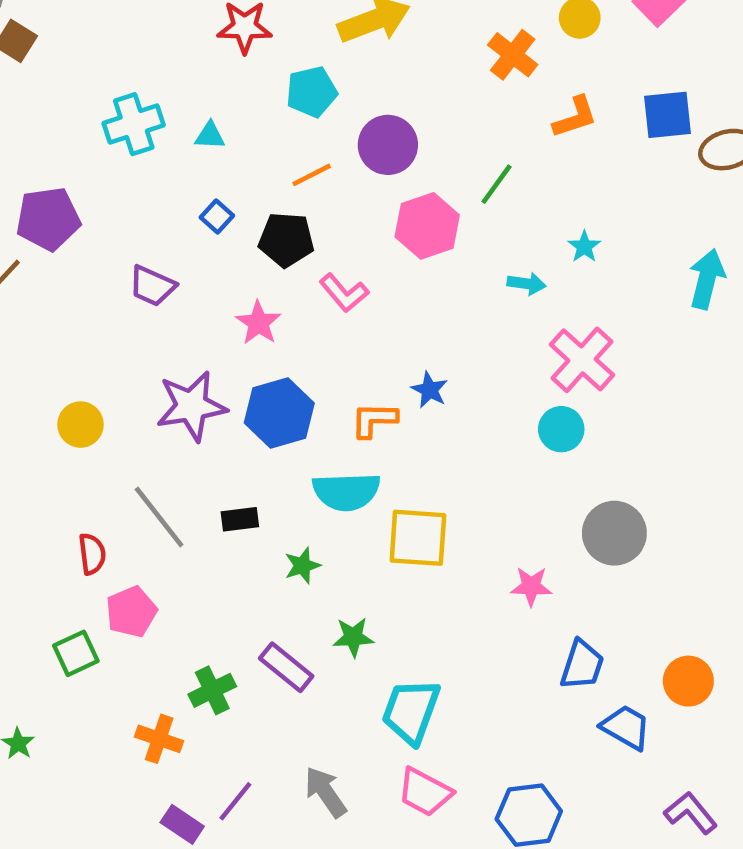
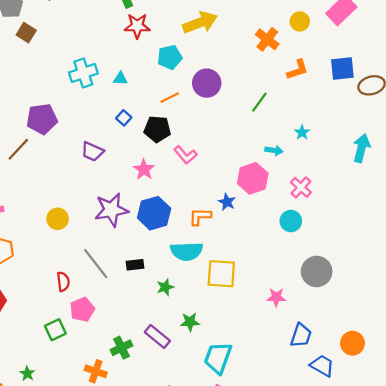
pink hexagon: (427, 226) -> (253, 178), moved
pink cross: (582, 360) -> (301, 187), size x0.7

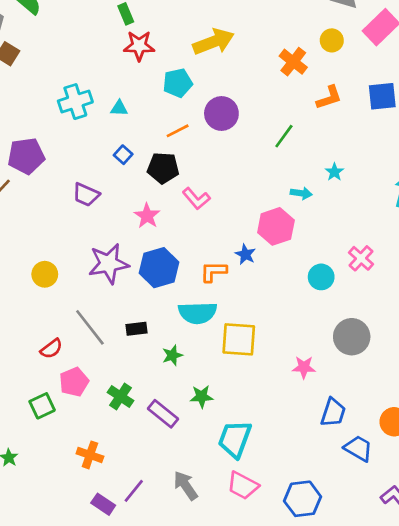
pink cross: (301, 187) -> (361, 258), moved
red semicircle: (63, 282) -> (51, 349), turned 60
green cross: (121, 348) -> (120, 397), moved, turned -30

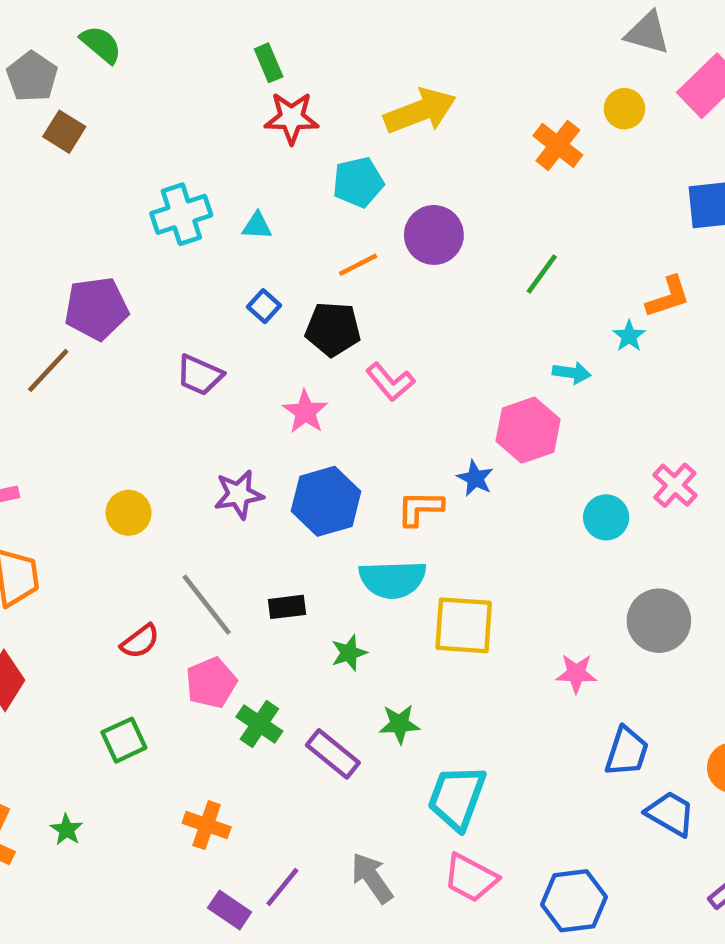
orange L-shape: (329, 98) -> (668, 297), moved
purple star: (109, 264) -> (239, 494), size x0.7
pink pentagon: (74, 382) -> (211, 683), moved

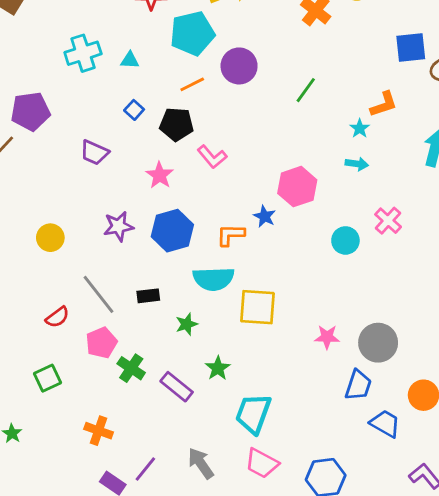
cyan pentagon: (358, 182) -> (192, 33), size x1.4
cyan arrow: (572, 373) -> (357, 164), moved
gray circle: (659, 621) -> (378, 343), moved
green star: (399, 724) -> (218, 368), turned -30

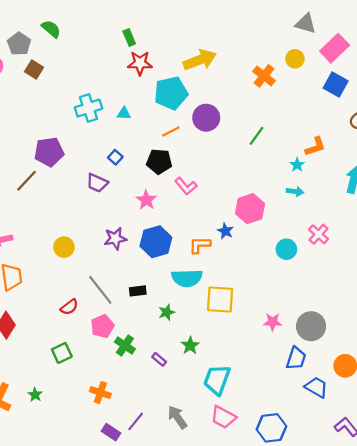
blue square: (411, 48) -> (336, 84), moved, turned 35
blue square: (134, 110) -> (115, 157), moved
purple rectangle: (177, 387) -> (159, 359), size x0.6

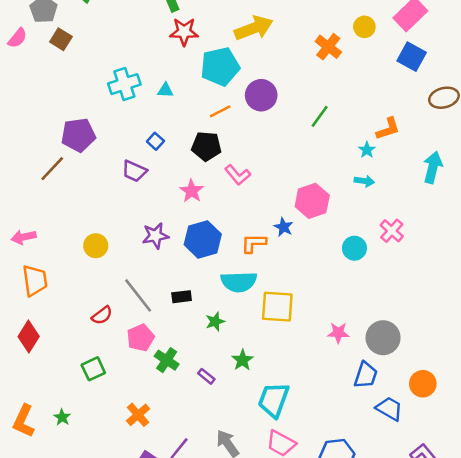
orange cross: (100, 393) -> (138, 415), turned 30

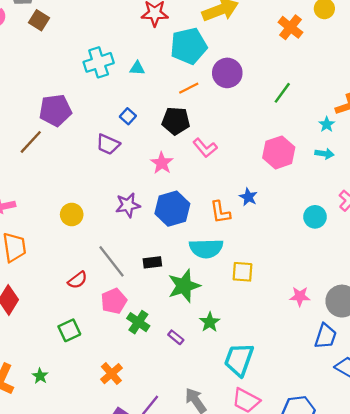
pink hexagon: (312, 201) -> (279, 152), moved
orange L-shape: (254, 243) -> (220, 212), turned -100
yellow square: (277, 307) -> (242, 272), size x0.7
green star: (215, 322) -> (184, 286), size x1.8

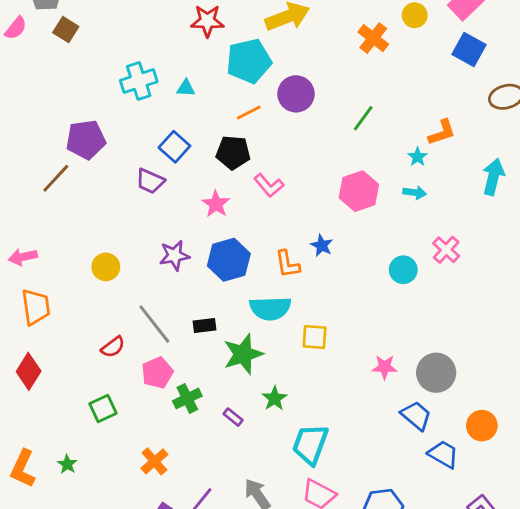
blue square: (128, 116) -> (174, 147), size x1.5
green cross: (138, 322) -> (187, 398), turned 30
blue trapezoid: (326, 336) -> (416, 416), turned -68

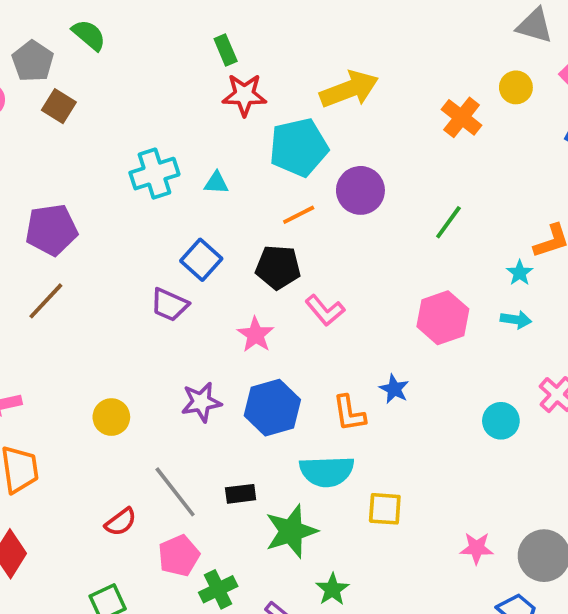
purple pentagon: (86, 140) -> (51, 230), moved

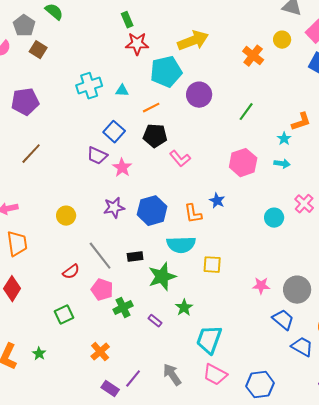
orange line: (299, 215) -> (151, 108), moved
purple pentagon: (51, 230) -> (25, 102), moved
pink star: (256, 335) -> (122, 168), moved
pink pentagon: (179, 556) -> (102, 290), turned -30

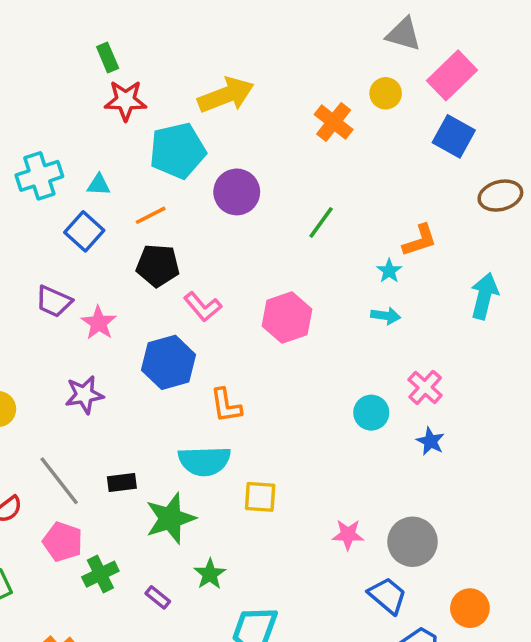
blue square: (114, 132) -> (84, 231), moved
pink hexagon: (243, 163) -> (287, 318), moved
blue star: (217, 201) -> (430, 441), moved
blue hexagon: (152, 211) -> (169, 362), moved

